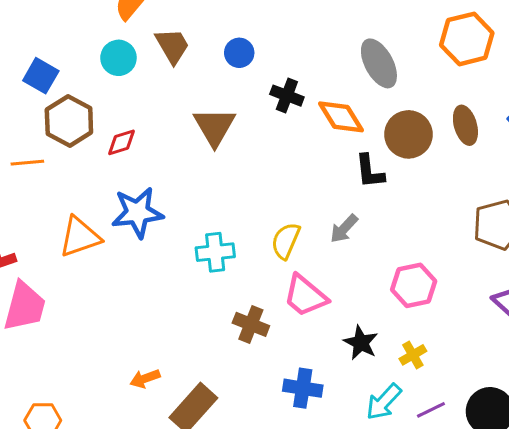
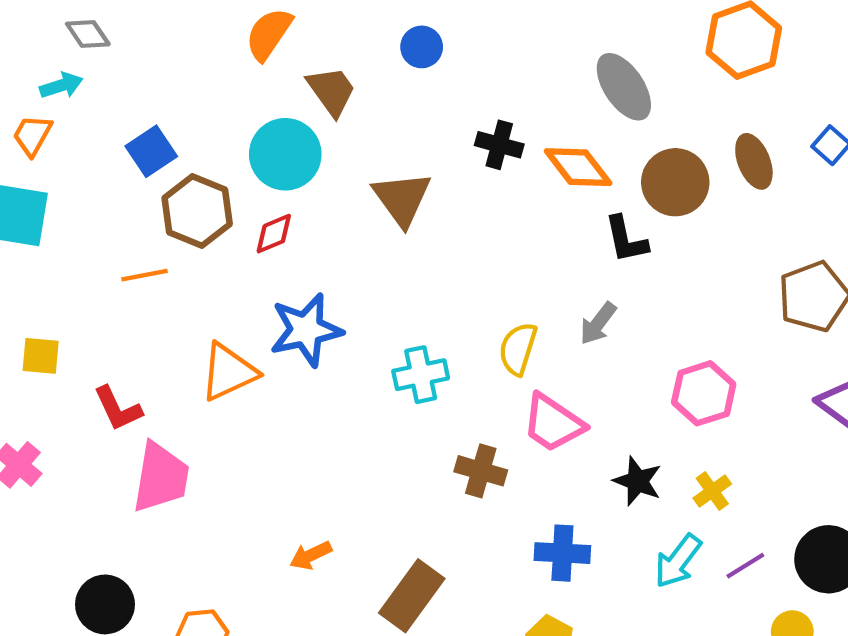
blue circle: (239, 53) -> (422, 47), moved
cyan circle: (118, 58) -> (285, 154), moved, size x1.4
blue square: (41, 76) -> (151, 151), turned 32
orange arrow: (145, 379) -> (311, 555), moved

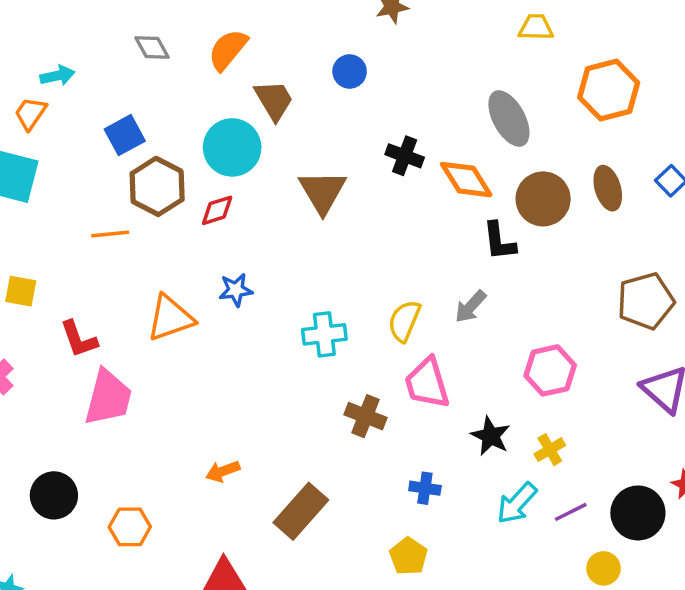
gray diamond: (88, 34) -> (152, 47), moved
blue star: (306, 330) -> (236, 290), size x0.6
pink trapezoid: (553, 423) -> (427, 383), turned 34
blue cross: (562, 553) -> (425, 488), size x0.7

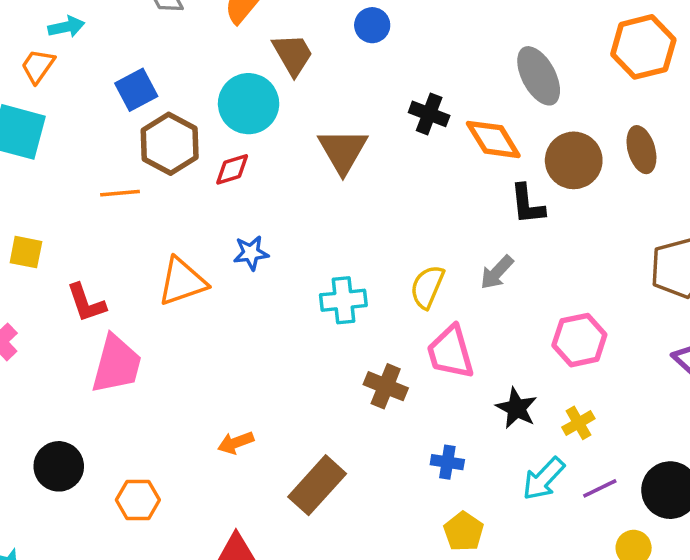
yellow pentagon: (408, 556) -> (464, 532), moved

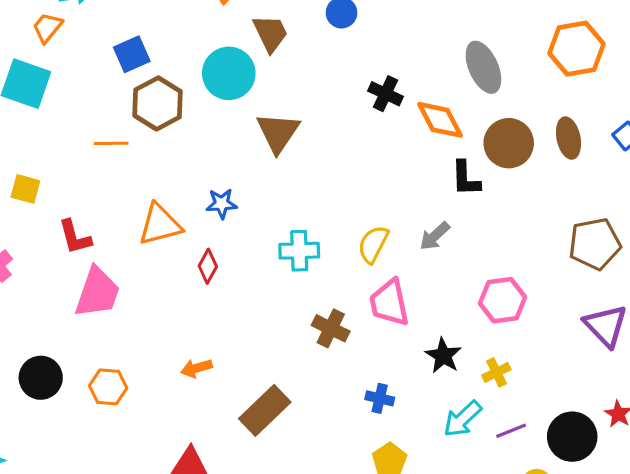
brown triangle: (343, 151) -> (278, 132), moved
red diamond: (232, 169) -> (208, 266), moved, turned -48
orange hexagon: (138, 500) -> (108, 387), moved

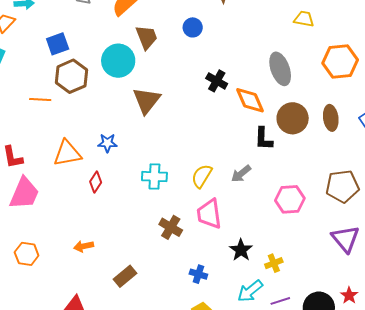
pink hexagon: (503, 300) -> (290, 199), moved
brown rectangle: (265, 410) -> (125, 276), size x0.7

